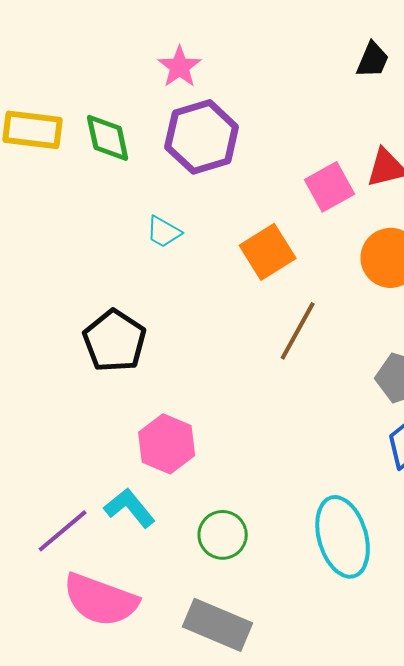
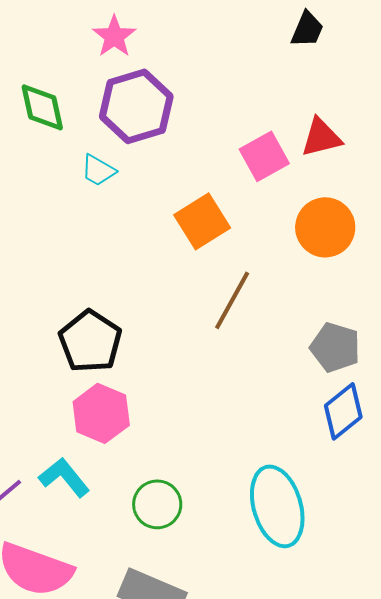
cyan trapezoid: (164, 232) -> (98, 170), moved
black pentagon: (115, 341) -> (90, 341), moved

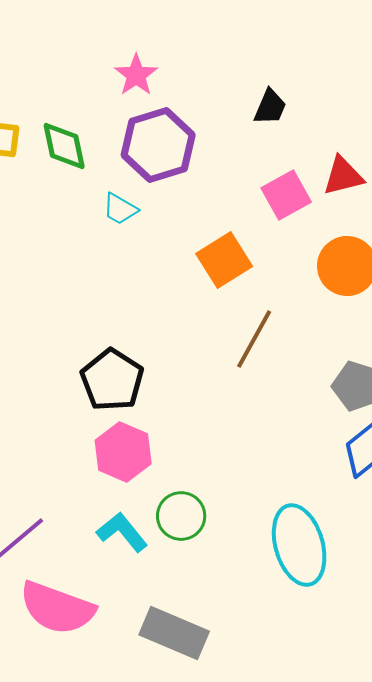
black trapezoid: (307, 29) -> (270, 107), moved
cyan L-shape: (64, 477) -> (122, 532), moved
green circle: (157, 504) -> (181, 516), moved

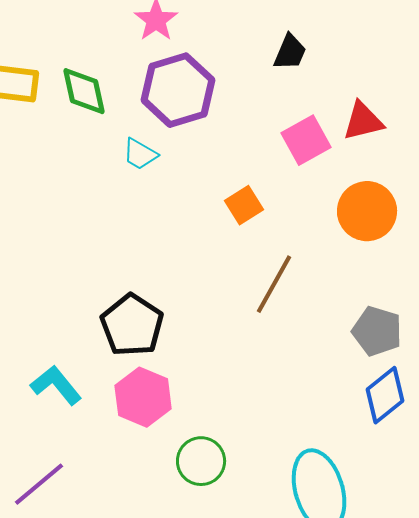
orange square: (224, 260) -> (244, 205), size x0.7
cyan L-shape: (122, 532) -> (56, 385), moved

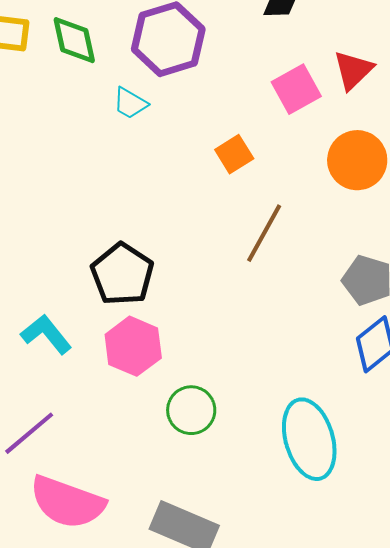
red triangle: (363, 121) -> (353, 70), turned -30

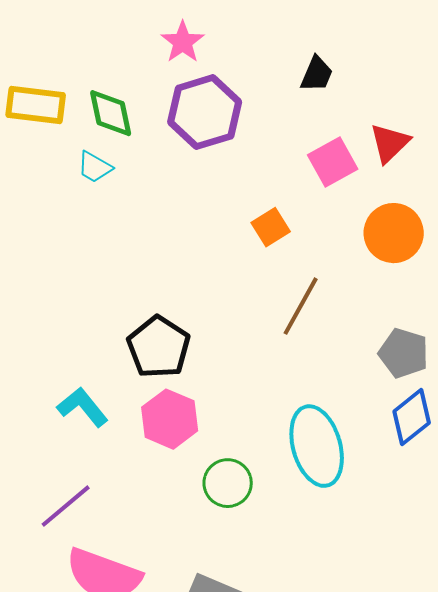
cyan trapezoid: (130, 103) -> (95, 167), moved
cyan ellipse: (309, 439) -> (317, 446), moved

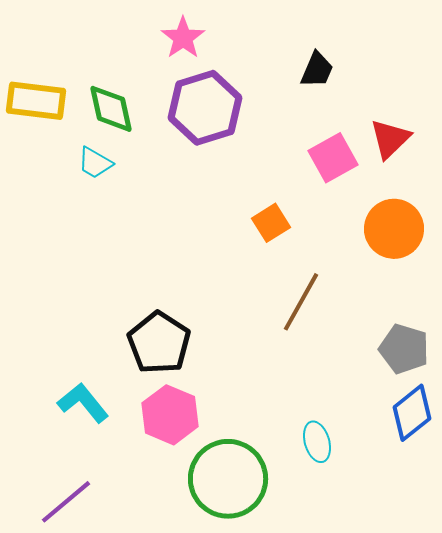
cyan ellipse: (317, 446) -> (317, 442), size x0.5
green circle: (228, 483) -> (228, 479), size x1.6

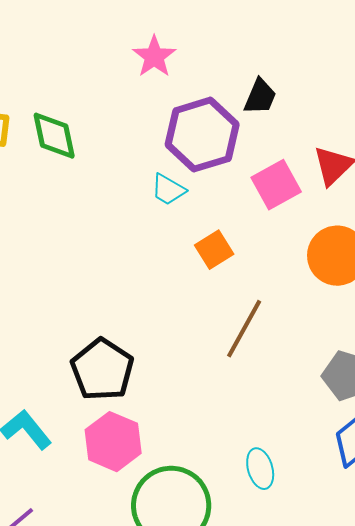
pink star: (183, 38) -> (154, 57), moved
purple hexagon: (205, 108) -> (202, 135), moved
cyan trapezoid: (95, 163) -> (168, 190), moved

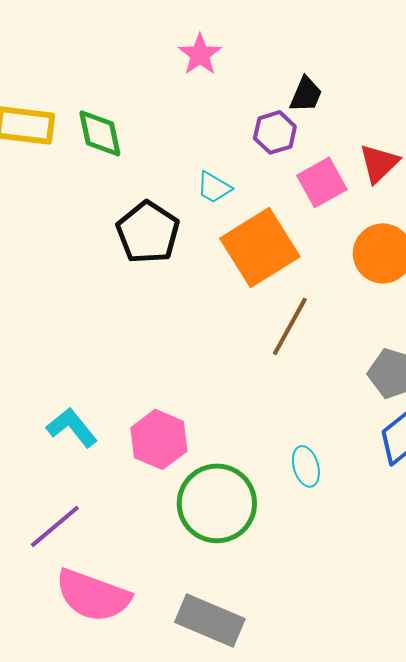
purple hexagon: (202, 135) -> (275, 132), moved, size x0.6
orange square: (214, 250) -> (260, 247), size x2.0
black pentagon: (102, 370) -> (148, 232), moved

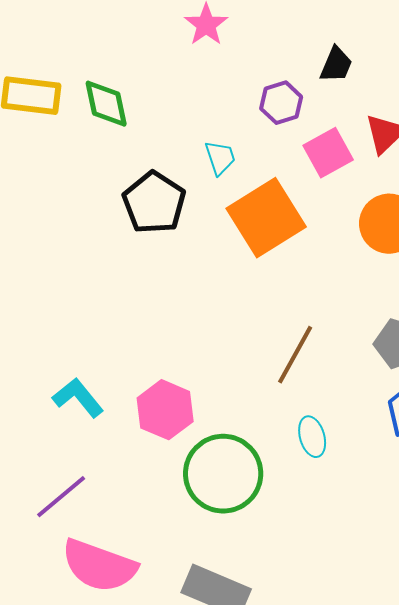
black trapezoid: (306, 94) -> (336, 65), moved
cyan trapezoid: (214, 187) -> (220, 158), turned -138
brown line: (290, 326) -> (295, 355), moved

